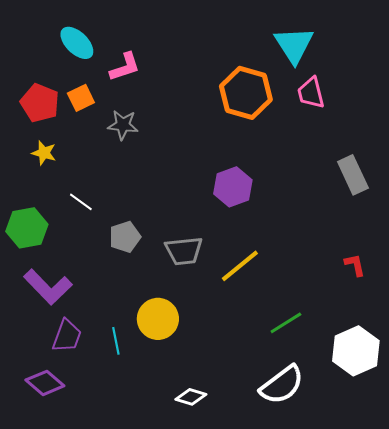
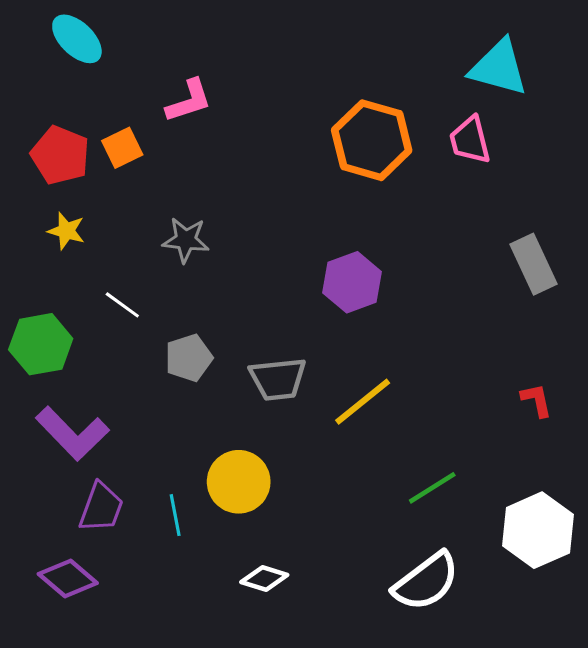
cyan ellipse: (77, 43) -> (77, 39), moved
cyan triangle: (294, 45) -> (499, 68), moved, turned -42
gray star: (123, 125) -> (186, 240), moved
white diamond: (191, 397) -> (264, 579), moved

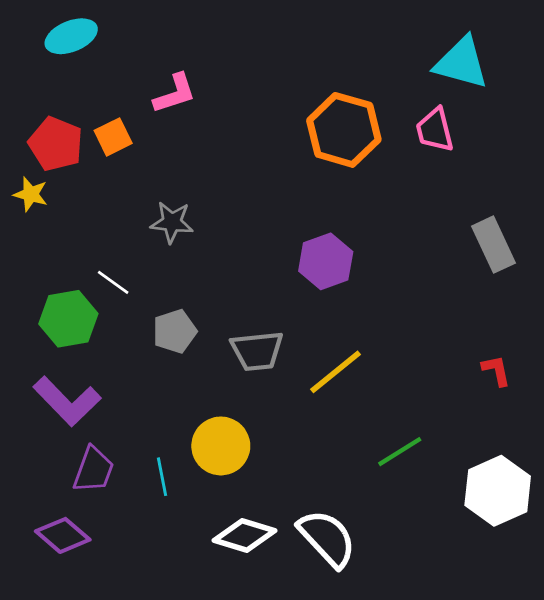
cyan ellipse: (77, 39) -> (71, 36), turned -66
yellow star: (66, 231) -> (31, 194), moved
green hexagon: (41, 344) -> (68, 319), moved
white diamond: (264, 579) -> (245, 535), size x1.4
white semicircle: (426, 582) -> (327, 538), moved, turned -96

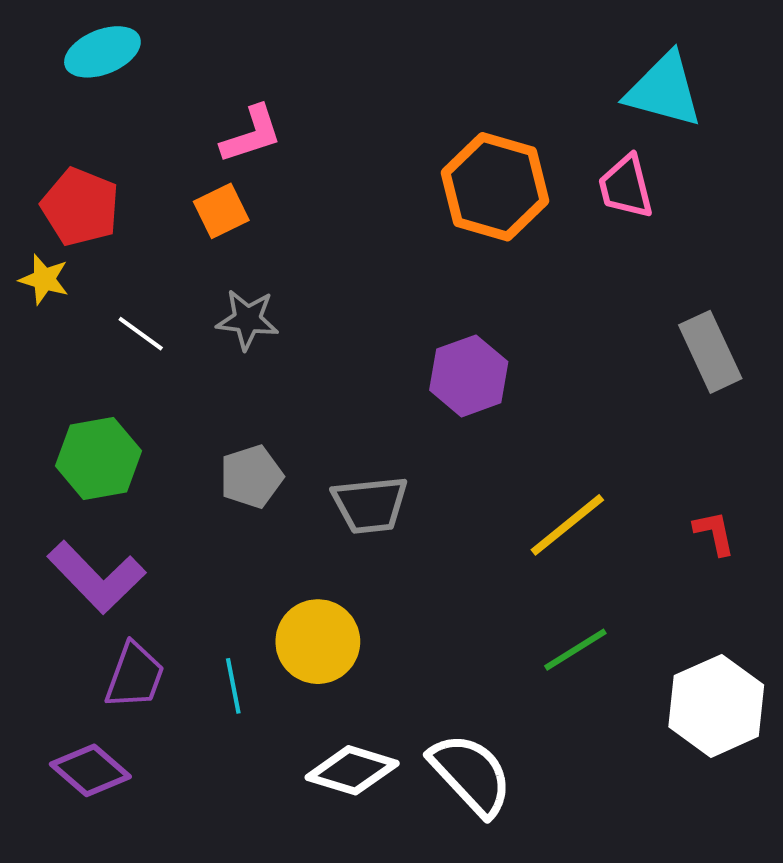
orange square: (113, 137) -> (221, 211), moved
white line: (113, 282) -> (141, 334), moved
yellow line: (335, 372) -> (567, 525), moved

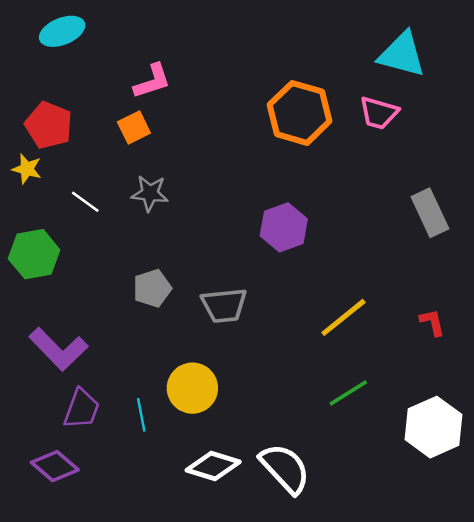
pink trapezoid: (626, 187) -> (379, 113), turned -60
green hexagon: (98, 458) -> (34, 254), moved

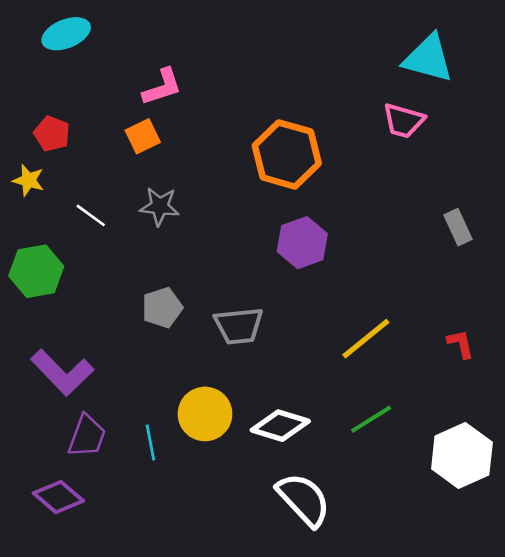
orange hexagon: (300, 113) -> (287, 154), moved
red pentagon: (49, 125) -> (52, 134), size x0.7
gray rectangle: (430, 213) -> (458, 227), size x0.7
white diamond: (213, 466) -> (280, 426), moved

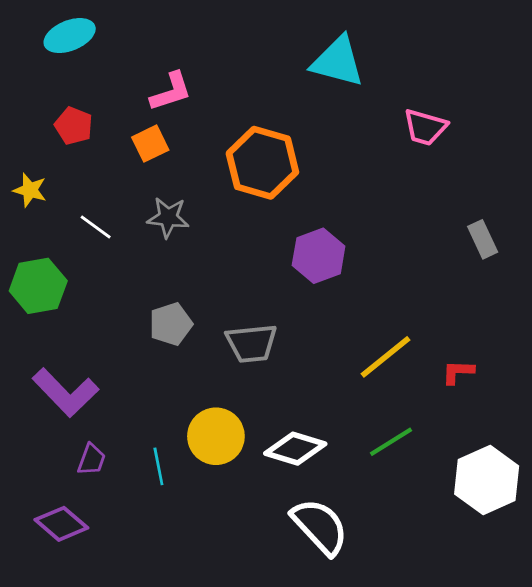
cyan triangle: (428, 58) -> (338, 62), moved
red pentagon: (52, 134) -> (74, 126), moved
orange hexagon: (287, 154) -> (262, 163), moved
red L-shape: (461, 344) -> (458, 372), moved, turned -76
purple trapezoid: (87, 436) -> (91, 459), size x0.7

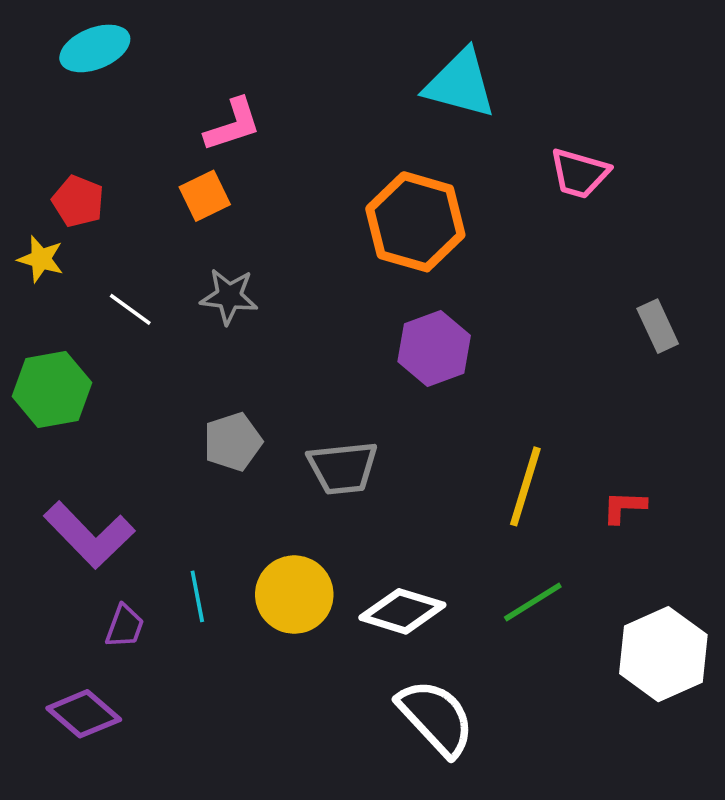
red pentagon: (74, 126) -> (78, 201), moved
orange hexagon: (262, 163) -> (415, 222), moved
yellow line: (386, 357) -> (525, 486), turned -34
cyan line: (158, 466) -> (197, 596), moved

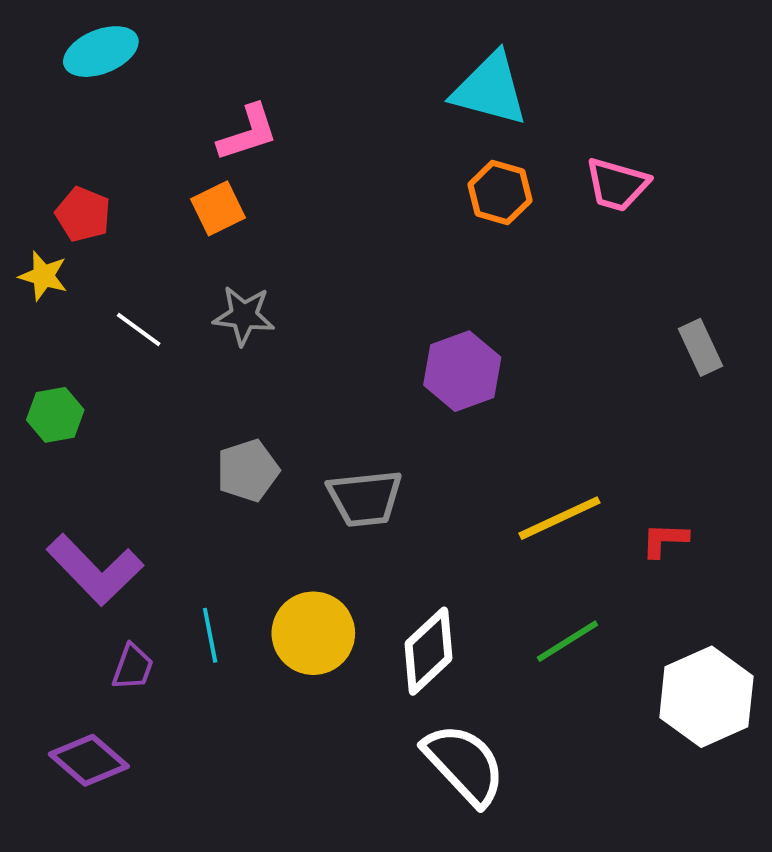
orange hexagon: (415, 222) -> (500, 192), moved, size x0.6
green hexagon: (52, 390) -> (55, 415), size x0.7
yellow line: (525, 486) -> (559, 518), turned 48
white diamond: (402, 611) -> (428, 651), turned -60

